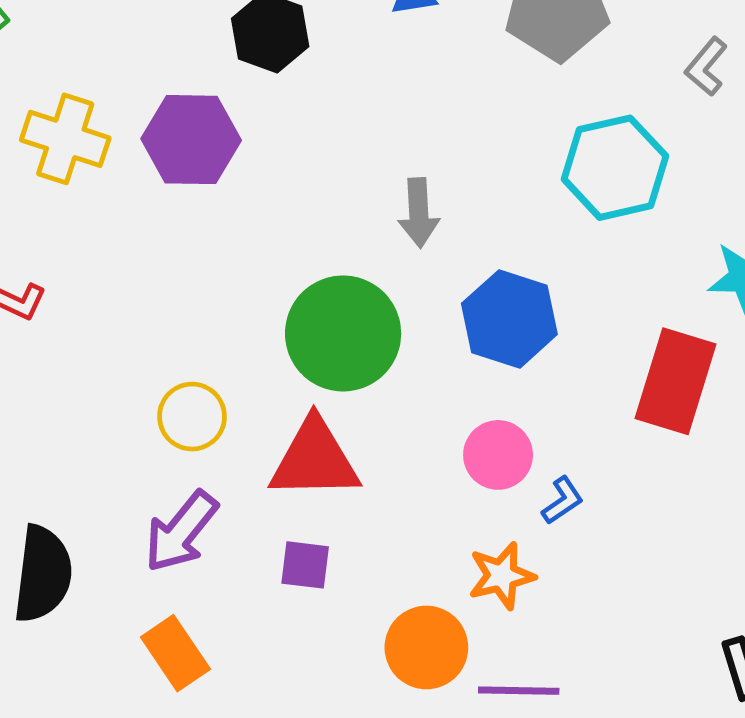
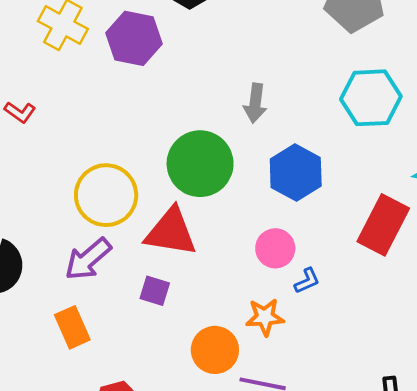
yellow circle: (192, 417) -> (106, 195), size x1.6

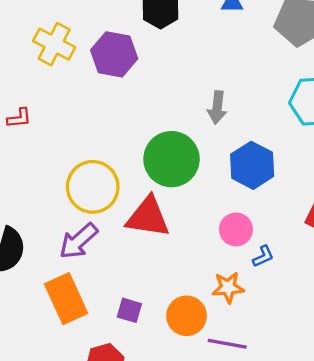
red L-shape: (20, 112) -> (19, 118), turned -40
purple square: (155, 291) -> (129, 310), moved
orange rectangle: (72, 327) -> (66, 299), size x1.4

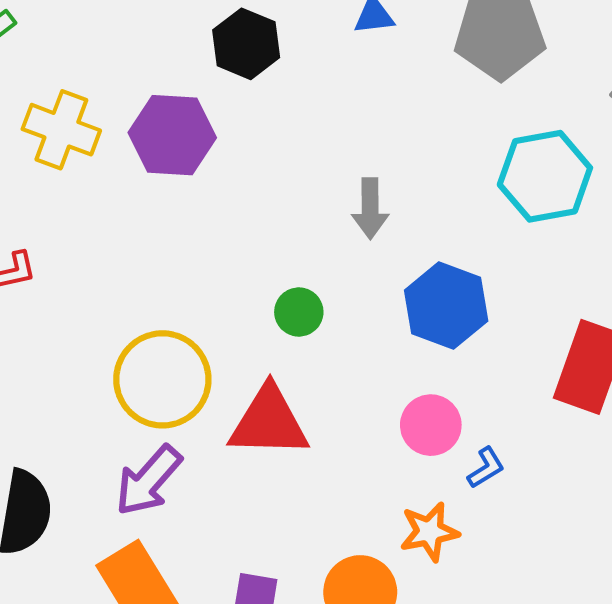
green circle: (171, 159) -> (299, 312), size x0.5

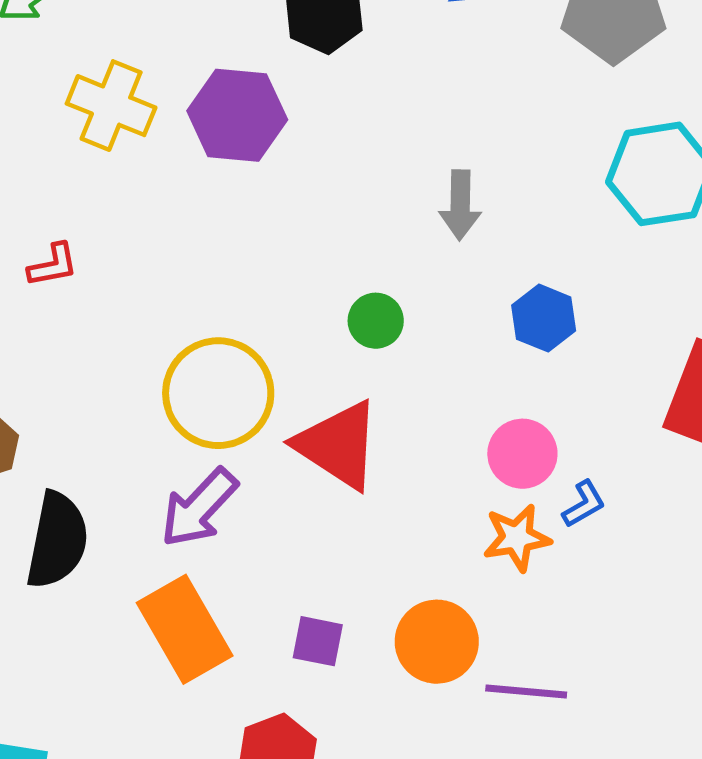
blue hexagon: (446, 306) -> (544, 318), size x0.7
red triangle: (269, 422) -> (338, 445), turned 30
orange star: (429, 532) -> (517, 538), moved

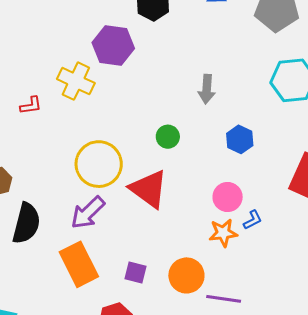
yellow cross: (111, 106) -> (76, 81), moved

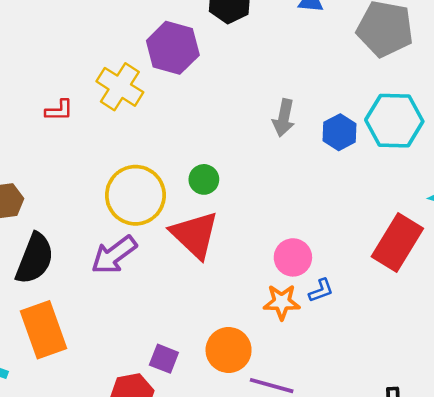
green circle: (168, 137) -> (204, 179), moved
blue hexagon: (240, 139) -> (339, 132), moved
orange rectangle: (79, 264) -> (44, 330), moved
purple square: (136, 273) -> (164, 359), moved

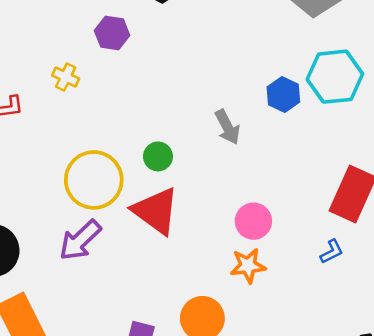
purple hexagon: (173, 48) -> (112, 33), size x0.7
yellow cross: (120, 87) -> (66, 77), size x0.6
gray arrow: (284, 118) -> (227, 127), moved, turned -32
blue L-shape: (321, 290) -> (332, 252), moved

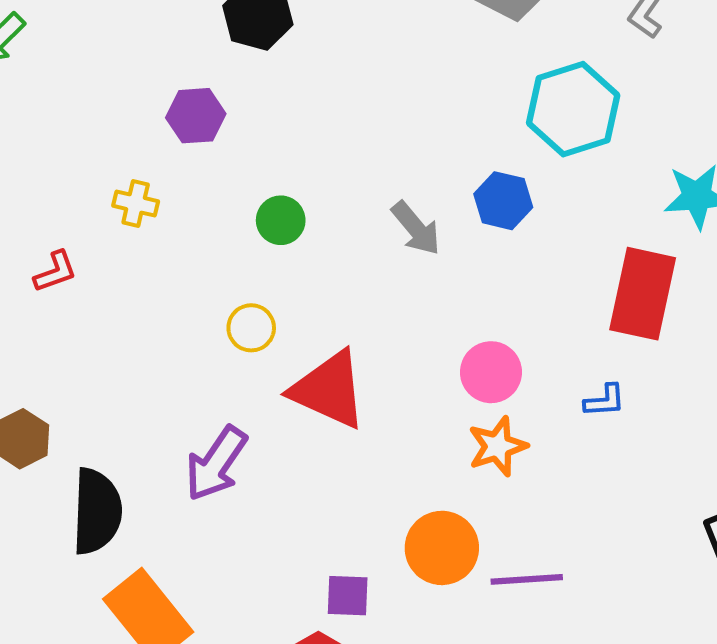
blue hexagon: (283, 94) -> (503, 201), moved
green circle: (158, 156) -> (281, 220), moved
yellow circle: (94, 180) -> (251, 328), moved, size x0.5
blue L-shape: (332, 252) -> (605, 401), moved, turned 35

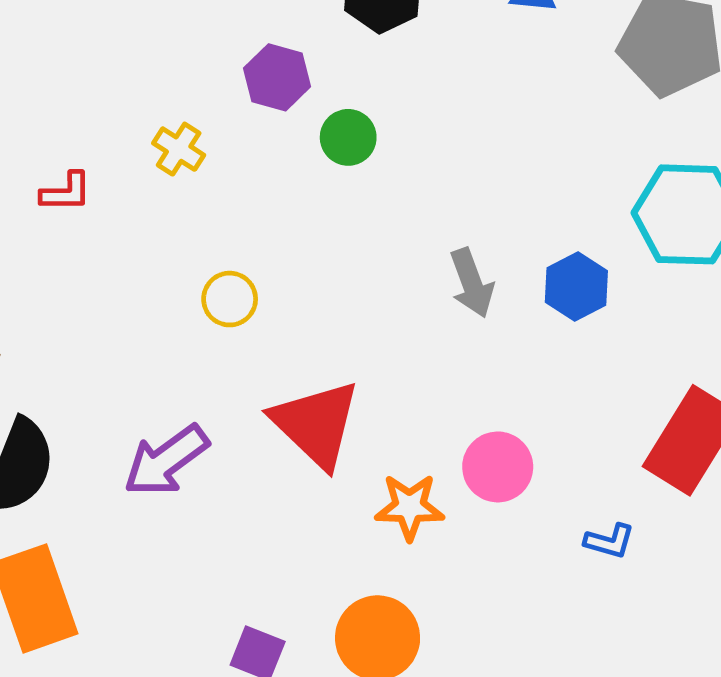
green circle: (281, 220) -> (348, 137), moved
yellow circle: (251, 328) -> (230, 299), moved
orange star: (498, 446) -> (409, 507), moved

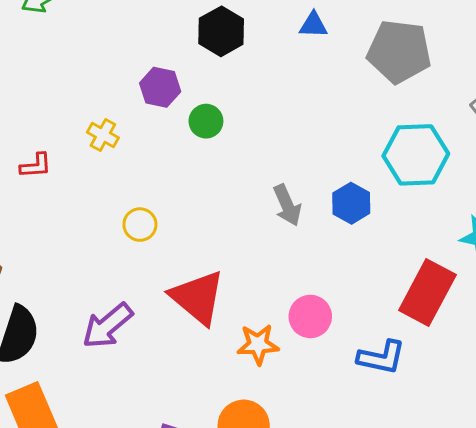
blue L-shape: (609, 541) -> (381, 357), size x1.6

